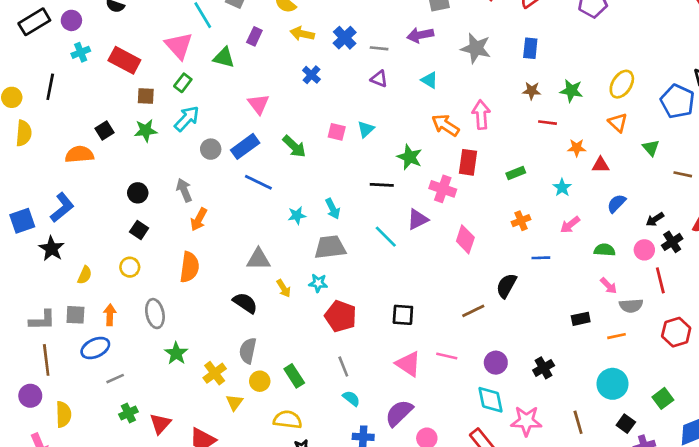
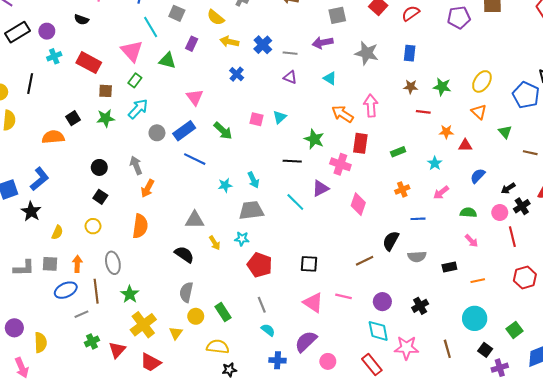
gray semicircle: (631, 306) -> (417, 257), moved
brown line: (46, 360) -> (96, 291), moved
yellow cross: (215, 373) -> (143, 325), moved, size x1.4

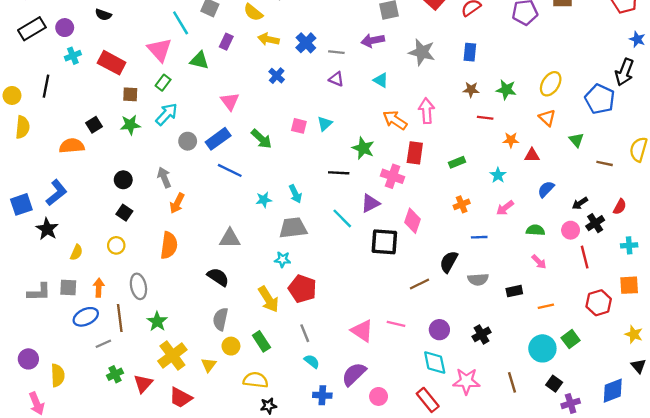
yellow arrow: (215, 243) -> (268, 299), moved, size x1.6
black square: (309, 264) -> (384, 242), moved, size x1.4
green square: (514, 330) -> (571, 339), moved

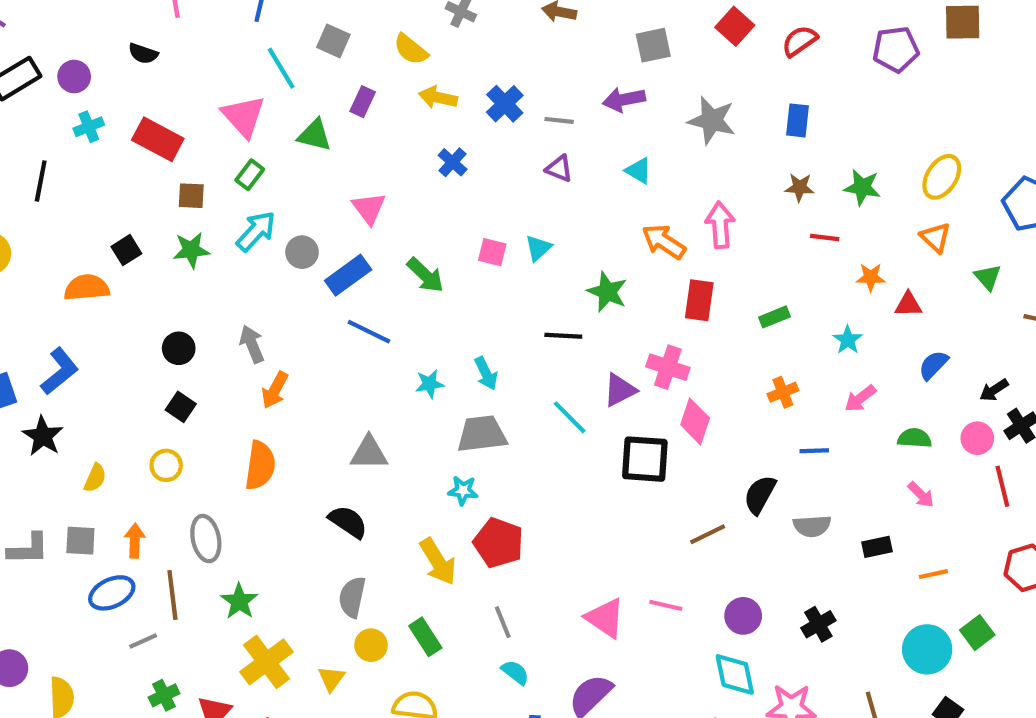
gray circle: (188, 141) -> (302, 252), moved
pink cross: (393, 176) -> (668, 367), moved

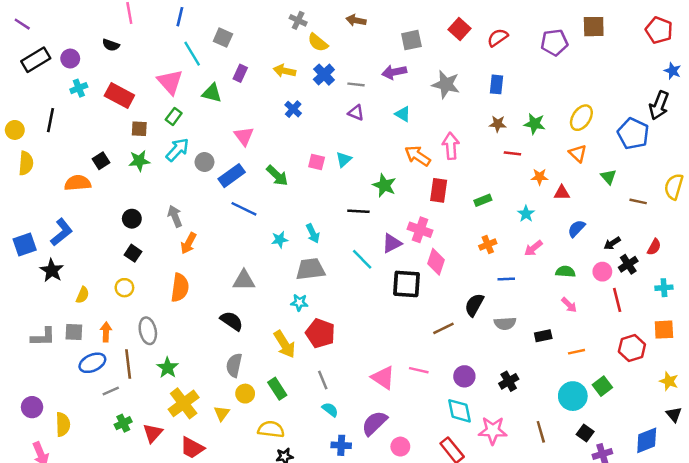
yellow semicircle: (411, 49) -> (318, 43), moved

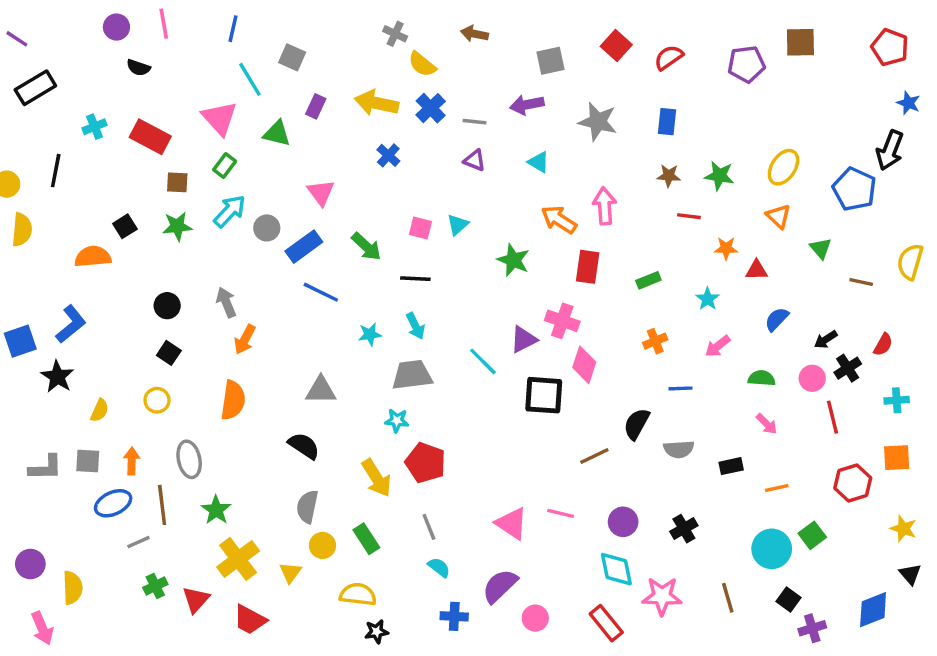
purple circle: (70, 59) -> (116, 27), moved
yellow arrow: (285, 71) -> (377, 103), size x1.4
black line: (358, 211) -> (415, 279), moved

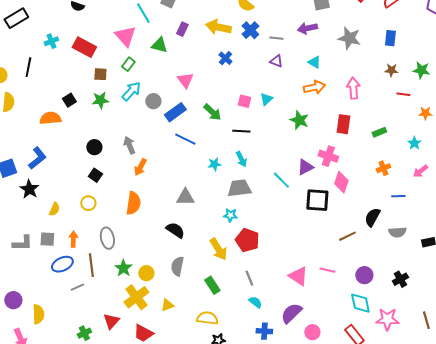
orange arrow: (559, 220) -> (314, 87), moved, turned 135
yellow circle: (322, 545) -> (146, 273), moved
yellow triangle: (290, 572) -> (167, 305), turned 32
green cross: (155, 586) -> (84, 333), moved

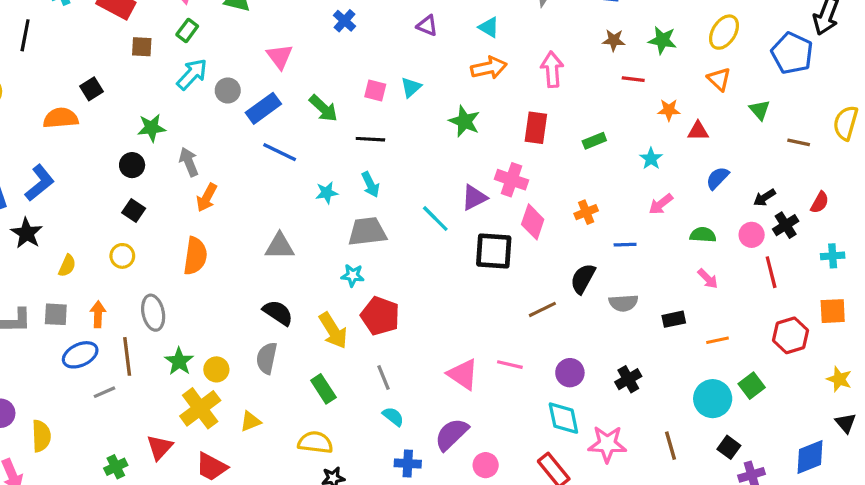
green star: (100, 100) -> (152, 128), moved
orange cross: (383, 168) -> (586, 212), moved
black semicircle: (175, 230) -> (278, 313), moved

